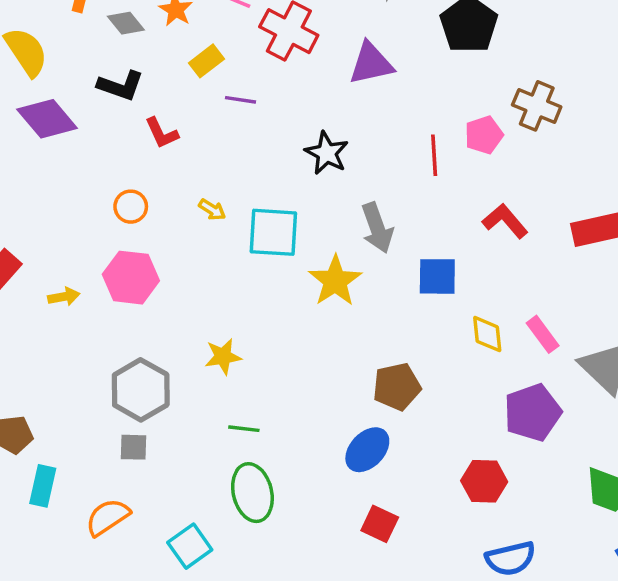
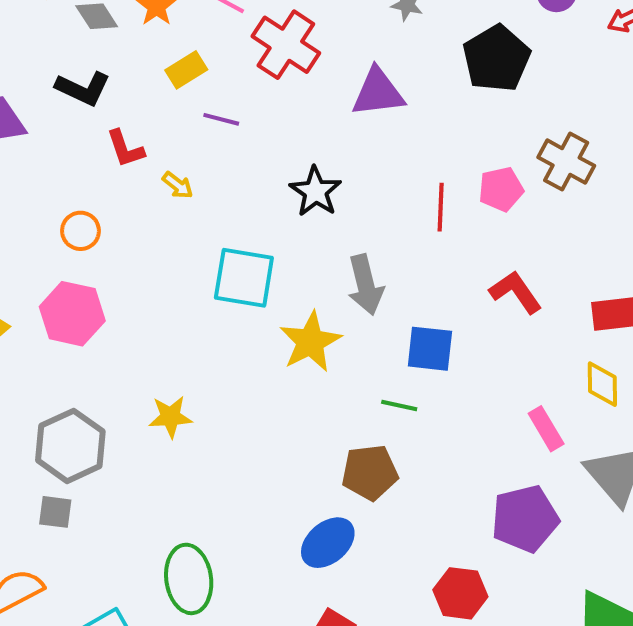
yellow arrow: (212, 210) -> (178, 185), moved
yellow diamond: (487, 334) -> (602, 384), moved
green line: (244, 429) -> (399, 405), moved

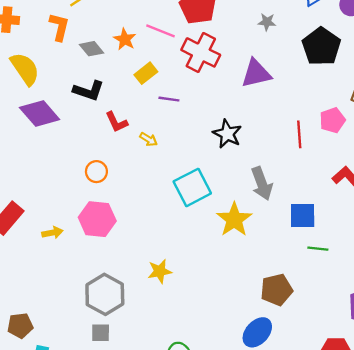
cyan square: (244, 278) -> (192, 187), turned -30
green line: (399, 405) -> (318, 249), moved

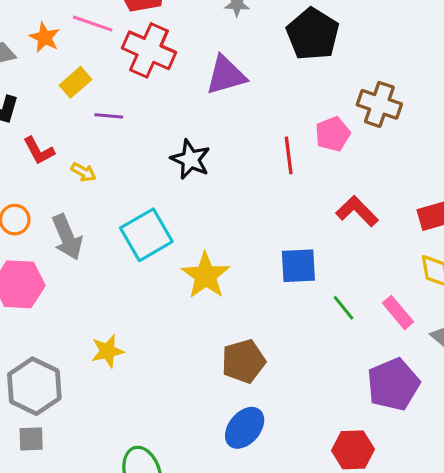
gray arrow: (262, 184) -> (67, 237), moved
green line: (318, 249) -> (344, 308), moved, turned 48
brown pentagon: (277, 290) -> (243, 361), moved

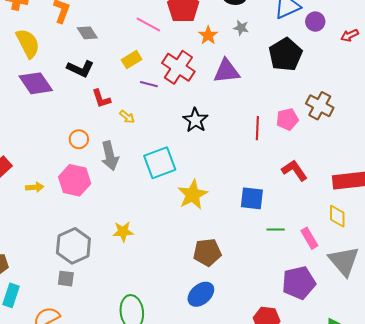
orange star: (45, 37) -> (208, 35), moved
red cross: (149, 50) -> (178, 67), moved
green line: (344, 308) -> (276, 229), turned -60

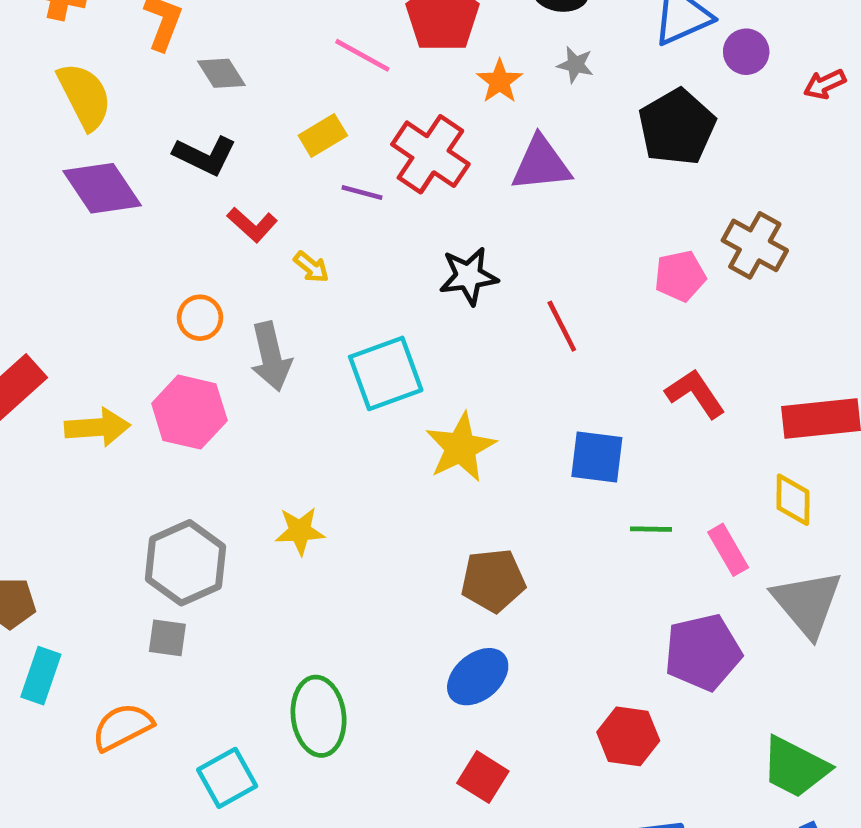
red L-shape: (101, 99) -> (252, 225), turned -30
black star: (195, 120) -> (469, 276), turned 30
red line: (257, 128) -> (562, 326), moved, turned -30
yellow arrow: (35, 187) -> (97, 427), size x1.5

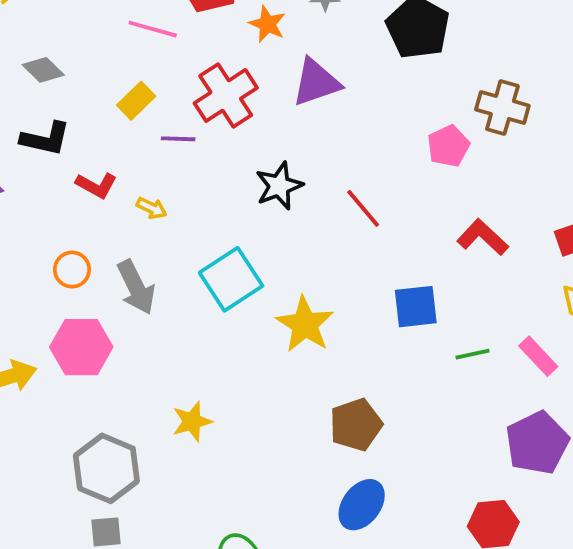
red cross: (430, 154) -> (226, 95), turned 36

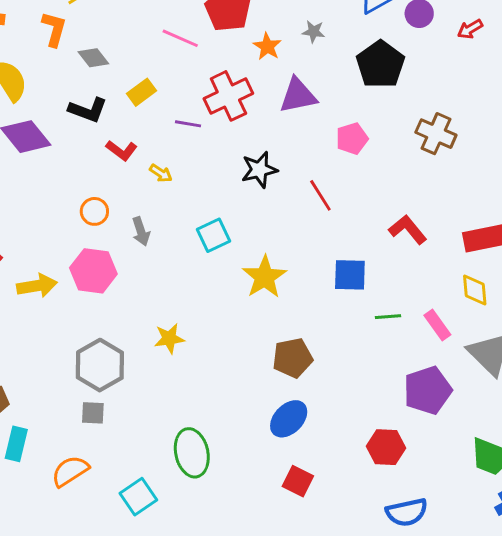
yellow rectangle: (136, 101) -> (141, 92), moved
pink pentagon: (448, 146) -> (352, 139), moved
cyan square: (231, 279) -> (213, 235), size x0.7
gray arrow: (136, 287) -> (141, 231), size x0.7

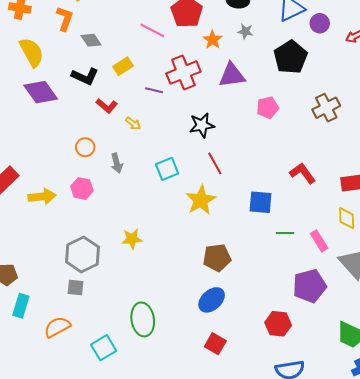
brown cross: (436, 134) -> (326, 108), turned 36
red line: (320, 195) -> (215, 163), moved
pink hexagon: (93, 271) -> (82, 189), size x0.7

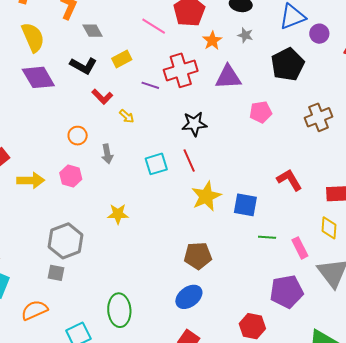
red line: (215, 163) -> (189, 161), moved
yellow star: (201, 200) -> (206, 196), moved
yellow star: (132, 239) -> (118, 214), moved

